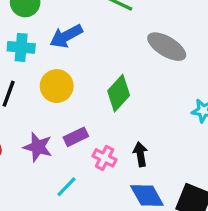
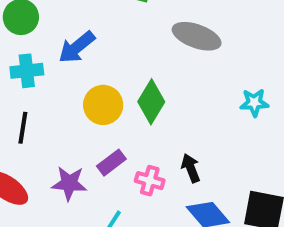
yellow circle: (57, 86) -> (103, 105), moved

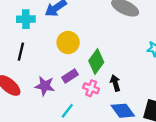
green diamond: (151, 102) -> (96, 62), moved

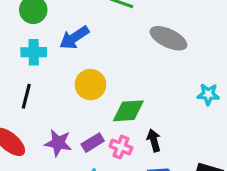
green diamond: (96, 62) -> (128, 111), turned 50
purple rectangle: (70, 76) -> (93, 143), moved

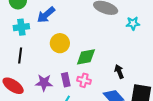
cyan star: (208, 94) -> (133, 23), moved
black arrow: (154, 140) -> (119, 72), moved
purple rectangle: (93, 143) -> (66, 80), turned -64

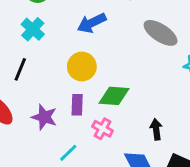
blue arrow: (46, 15) -> (92, 23), moved
cyan cross: (21, 27) -> (33, 29), turned 35
purple rectangle: (66, 80) -> (77, 105), moved

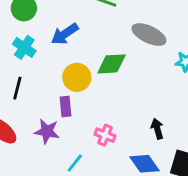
blue arrow: (92, 23) -> (65, 34), moved
green diamond: (114, 96) -> (112, 64), moved
purple rectangle: (77, 105) -> (66, 107), moved

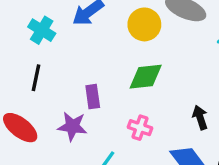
green diamond: (112, 64) -> (146, 77), moved
yellow circle: (77, 77) -> (144, 24), moved

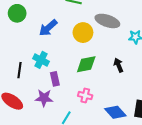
cyan cross: (42, 30) -> (41, 60), moved
black arrow: (200, 118) -> (118, 65), moved

